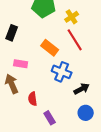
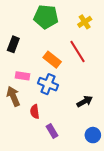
yellow cross: (72, 17) -> (85, 22), moved
blue cross: (62, 72) -> (48, 84), moved
blue circle: (86, 113) -> (93, 135), moved

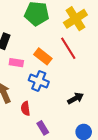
yellow cross: (85, 22) -> (75, 19), size x1.6
pink rectangle: (22, 76) -> (16, 63), moved

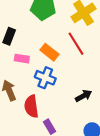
red semicircle: (25, 108) -> (31, 106), size x1.5

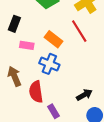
black arrow: (84, 96) -> (84, 95), moved

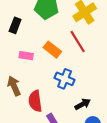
black rectangle: (14, 24) -> (15, 25), moved
blue cross: (49, 64) -> (65, 79), moved

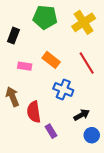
red line: (78, 42) -> (87, 63), moved

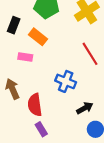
orange rectangle: (51, 60) -> (38, 37), moved
purple rectangle: (51, 131) -> (41, 129), moved

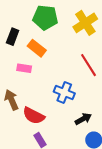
red semicircle: (35, 105) -> (34, 116), turned -55

